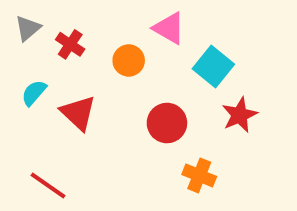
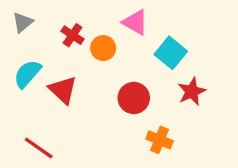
red cross: (70, 44) -> (73, 35), moved
cyan semicircle: (34, 93) -> (27, 74), size x1.4

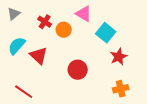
red circle: (134, 98) -> (78, 70), moved
orange cross: (160, 140) -> (121, 89), moved, turned -35

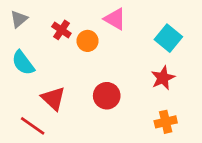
cyan square: (106, 33) -> (168, 38), moved
cyan semicircle: (17, 46) -> (23, 63), turned -78
red triangle: (39, 56) -> (53, 98), moved

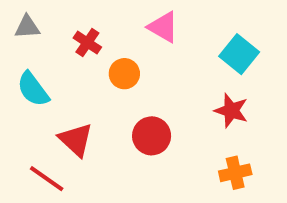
gray triangle: (19, 19) -> (27, 27), turned 36
orange circle: (87, 41) -> (124, 74), moved
red star: (163, 78) -> (231, 111), turned -30

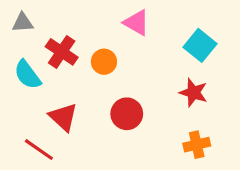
red cross: (87, 43) -> (62, 52), moved, size x1.4

